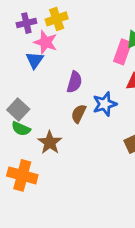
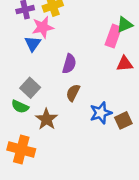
pink star: (46, 42) -> (43, 27), turned -30
blue star: (105, 104) -> (101, 113), moved
gray square: (18, 110) -> (30, 88), moved

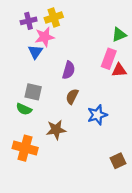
pink rectangle: (113, 36) -> (109, 59), moved
gray square: (30, 88) -> (33, 92), turned -30
brown star: (47, 119) -> (56, 130), moved, turned 30
brown square: (123, 120) -> (118, 161), moved

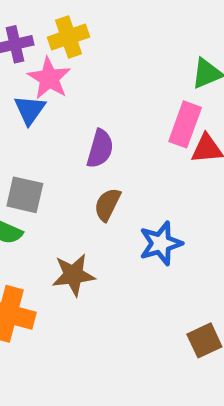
pink star: (45, 37) -> (49, 78), turned -30

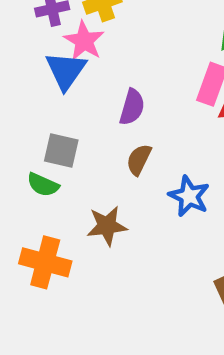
blue triangle: (30, 110) -> (66, 71), size x1.4
blue star: (161, 243) -> (189, 196), turned -30

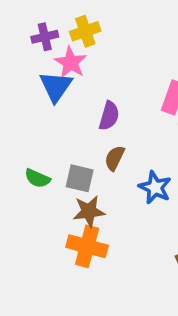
gray square: (61, 150) -> (80, 178), moved
orange cross: (45, 262) -> (87, 246), moved

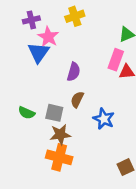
yellow cross: (85, 31) -> (75, 16), moved

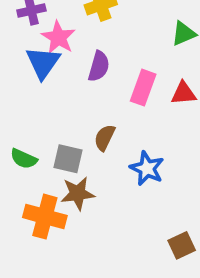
pink rectangle: (116, 60) -> (143, 88), moved
purple semicircle: (74, 72) -> (99, 66), moved
orange cross: (59, 157) -> (45, 217), moved

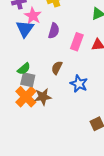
green semicircle: (24, 159) -> (24, 69), moved, turned -64
gray square: (68, 159) -> (28, 80), moved
orange cross: (45, 217) -> (26, 97), moved, turned 30

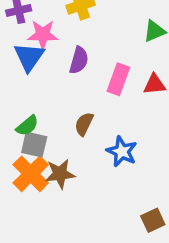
pink star: (33, 16) -> (43, 35), turned -30

